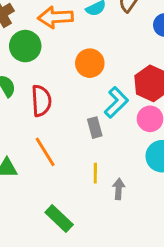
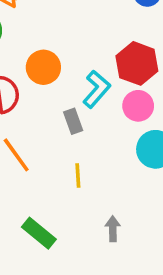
orange circle: (90, 63) -> (43, 67), moved
gray arrow: (119, 189) -> (113, 229), moved

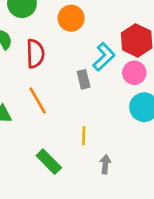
orange circle: (43, 67) -> (71, 18), moved
yellow line: (78, 176) -> (84, 136), moved

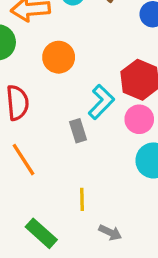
gray arrow: (105, 164) -> (110, 232), turned 114

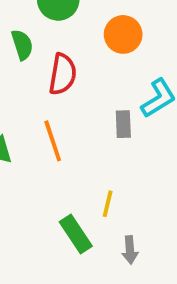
gray arrow: (110, 232) -> (130, 250), turned 45
green rectangle: (41, 233) -> (76, 234), moved

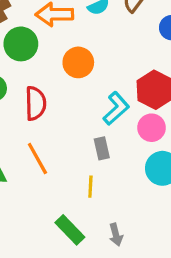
gray rectangle: (123, 124) -> (102, 148), moved
yellow line: (108, 204) -> (90, 187), moved

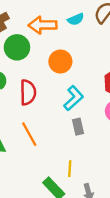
cyan L-shape: (116, 108) -> (73, 98), moved
yellow line: (90, 187) -> (70, 169), moved

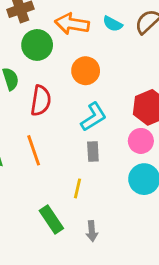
cyan semicircle: (76, 19) -> (113, 24), turned 42
yellow line: (70, 169) -> (78, 188), moved

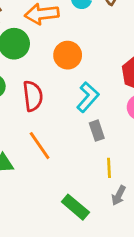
yellow line: (78, 188) -> (109, 168), moved
gray arrow: (92, 231) -> (119, 195), moved, turned 48

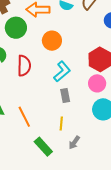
orange line: (40, 146) -> (24, 117), moved
yellow line: (109, 168) -> (61, 124), moved

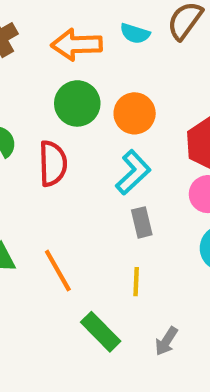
green circle: (16, 28) -> (77, 103), moved
orange circle: (52, 41) -> (135, 113), moved
gray arrow: (74, 143) -> (166, 341), moved

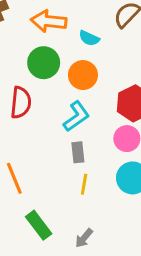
cyan semicircle: (135, 33) -> (89, 38), moved
yellow line: (136, 282) -> (84, 184), moved

